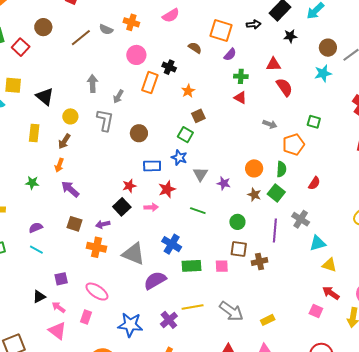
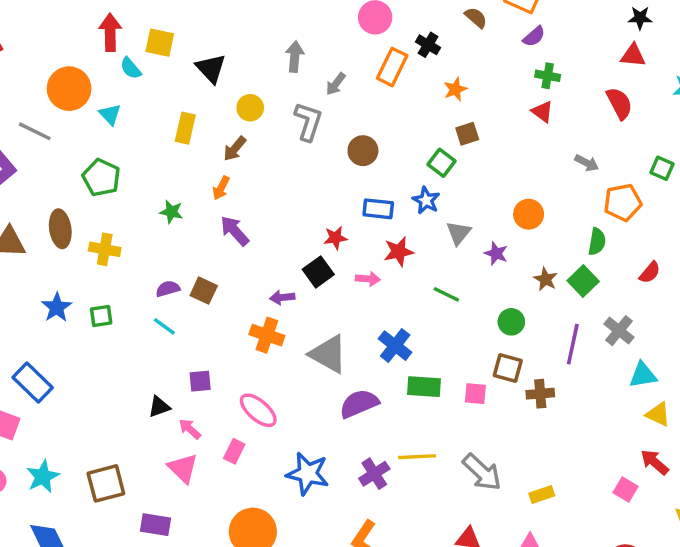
red triangle: (274, 64) -> (633, 55), moved
orange circle: (254, 168) -> (529, 214), moved
brown square: (74, 224) -> (204, 291), moved

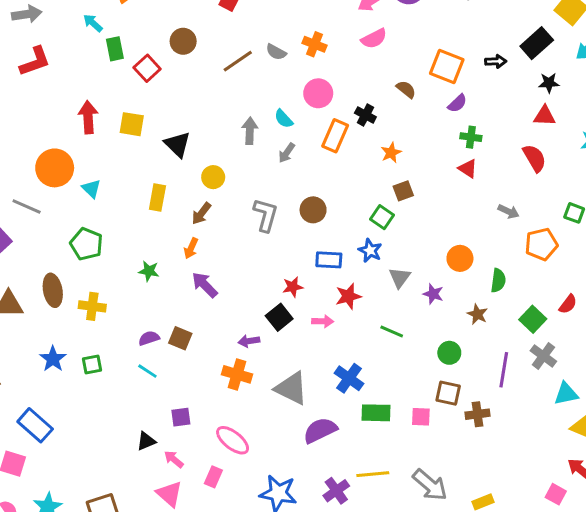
cyan semicircle: (131, 68) -> (284, 119), moved
gray L-shape: (308, 122) -> (266, 215), moved
green semicircle: (597, 242) -> (498, 281), moved
green square: (583, 281) -> (533, 319), moved

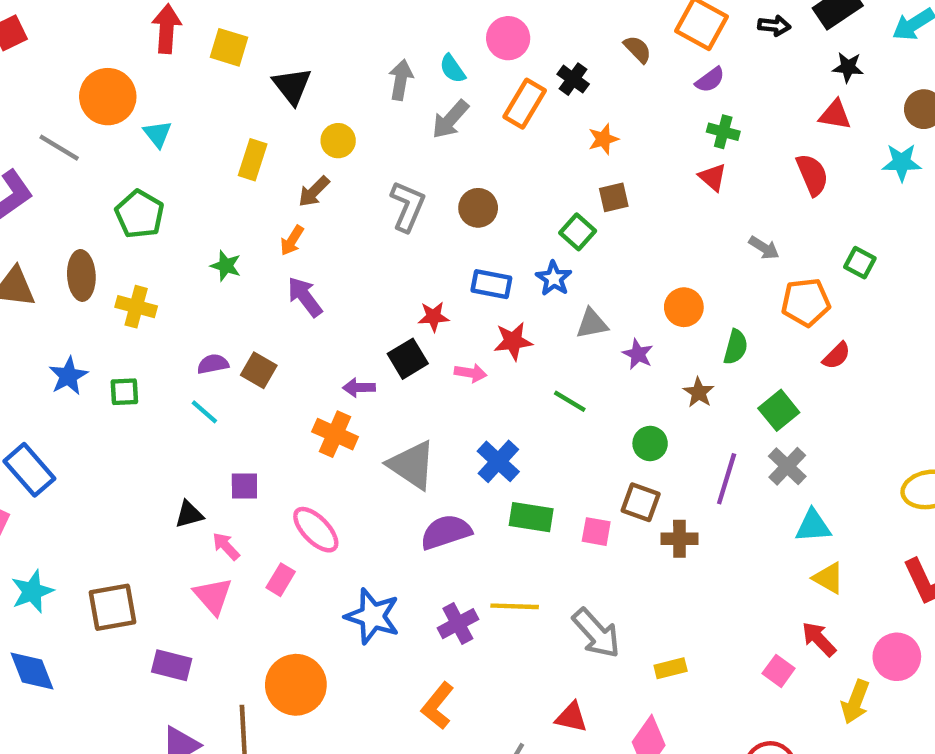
gray arrow: (287, 153) -> (450, 119), size x1.4
gray triangle: (400, 278) -> (592, 324), turned 35
red semicircle: (568, 304) -> (837, 356), moved

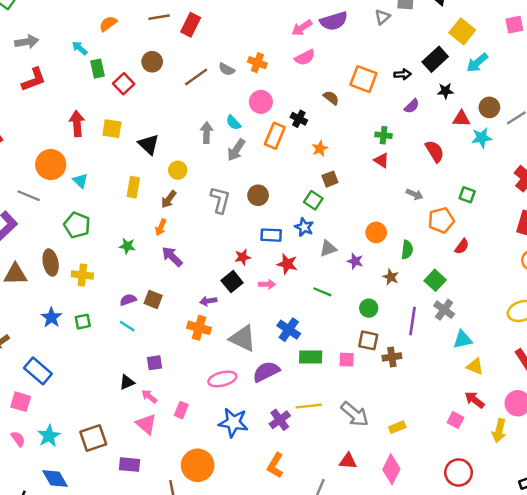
purple semicircle: (710, 80) -> (412, 106), moved
red triangle: (835, 115) -> (461, 119), moved
red star: (513, 341) -> (287, 264), turned 30
pink ellipse: (316, 530) -> (222, 379), moved, turned -52

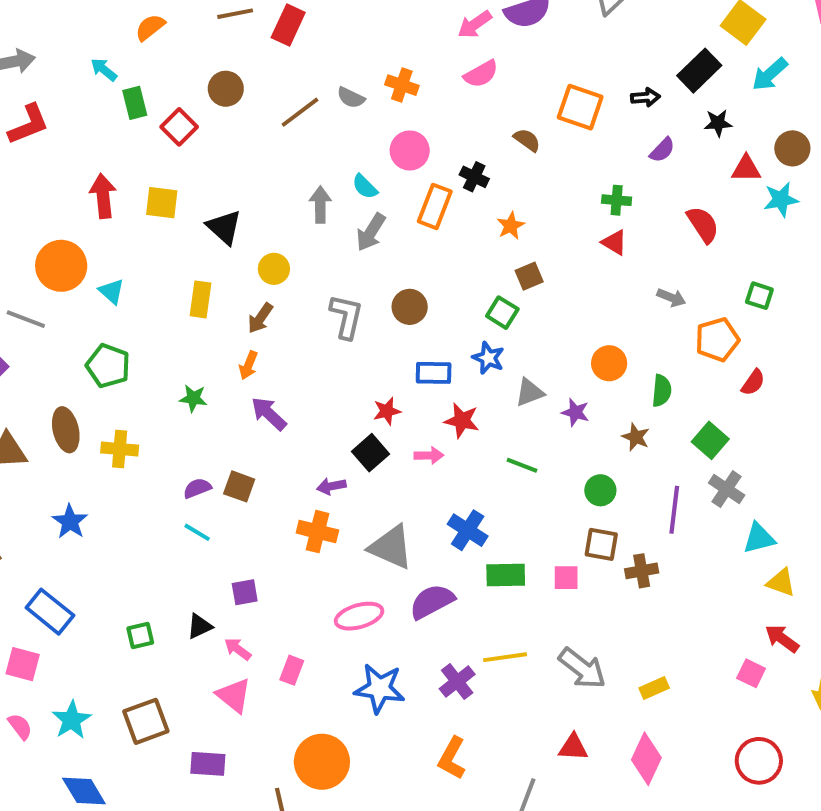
green square: (83, 322) -> (140, 636), moved

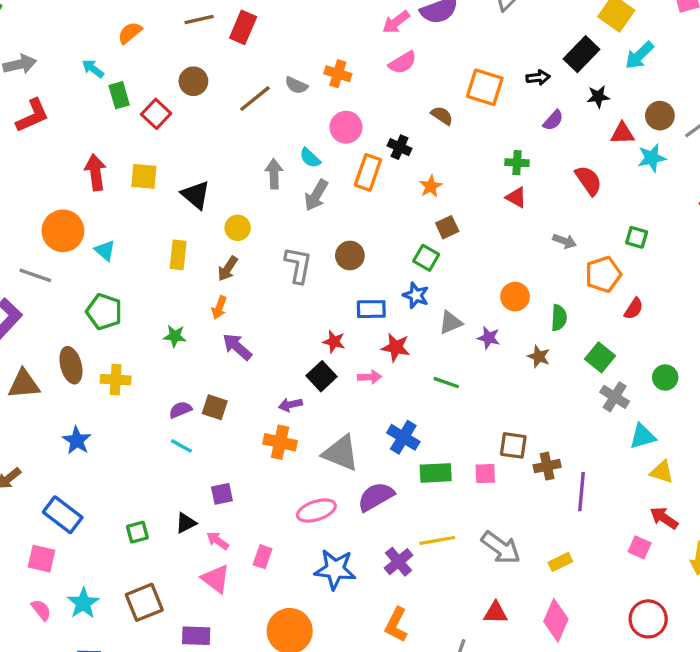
red star: (387, 411) -> (334, 342), turned 30
green circle: (600, 490) -> (665, 377), moved
purple line: (674, 510) -> (582, 492), moved

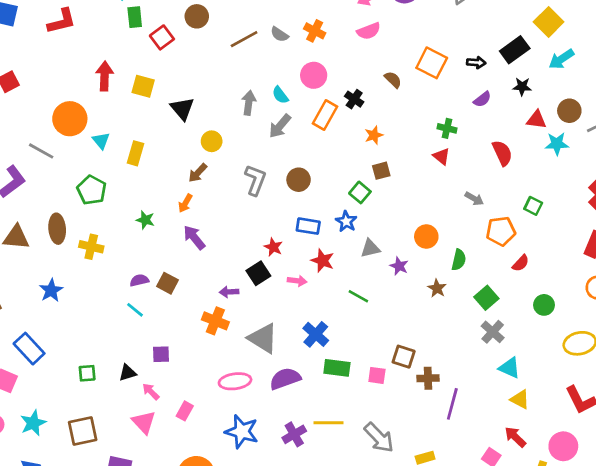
yellow rectangle: (178, 255) -> (135, 153), moved
green circle: (665, 377) -> (544, 305), moved
cyan triangle: (643, 436) -> (510, 368), turned 30

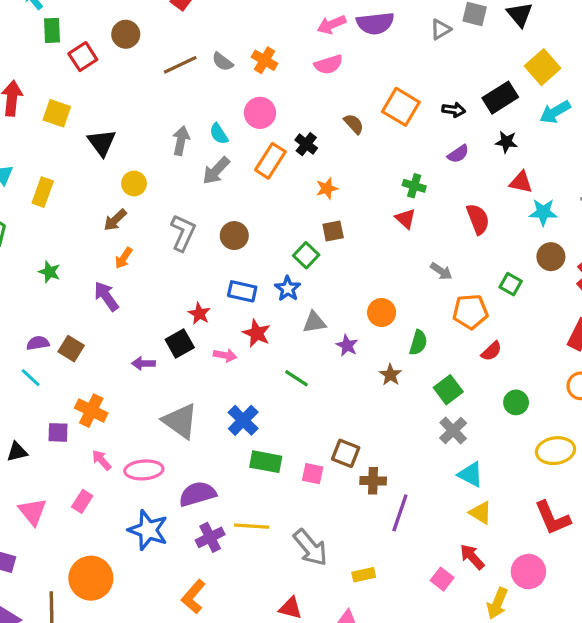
brown circle: (569, 111) -> (551, 257), moved
orange arrow: (185, 203) -> (124, 258), moved
orange cross: (215, 321) -> (91, 411), moved
purple semicircle: (285, 379) -> (197, 494), moved
pink arrow: (151, 392) -> (102, 460), moved

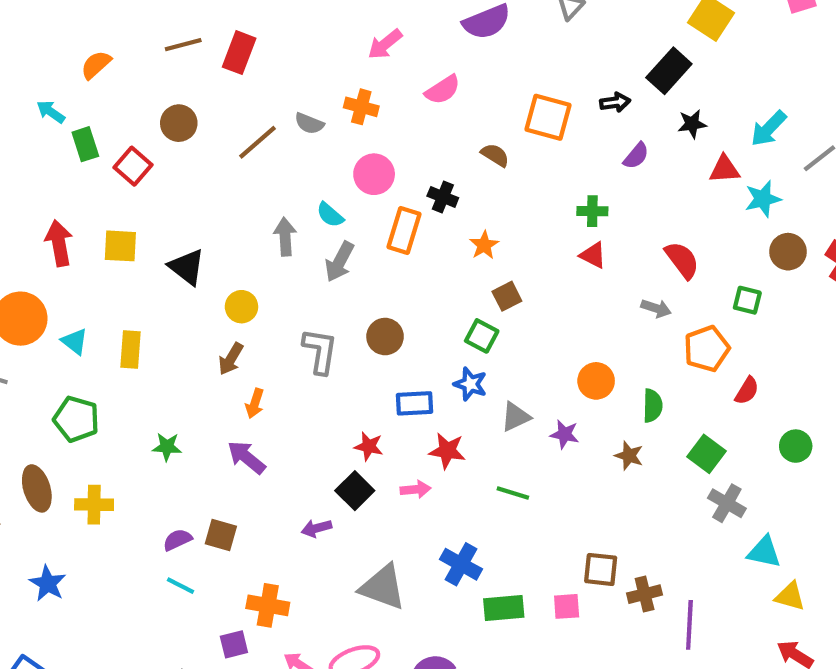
pink arrow: (332, 25) -> (385, 44), moved
cyan arrow: (555, 112) -> (769, 129), moved
red semicircle: (478, 219) -> (682, 260), moved

